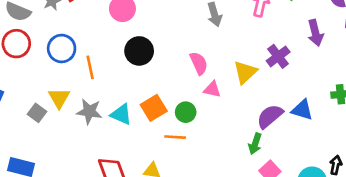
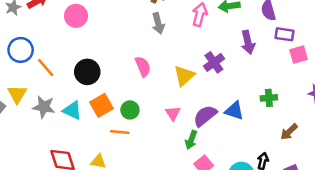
black circle: (139, 51) -> (87, 72), moved
orange line: (90, 67) -> (46, 67), turned -30
pink triangle: (212, 89) -> (173, 113), moved, turned 42

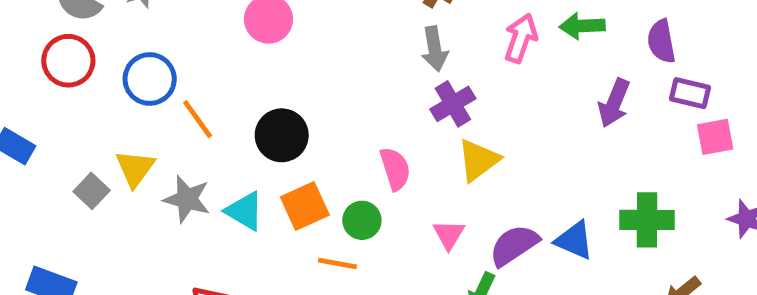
purple arrow: (248, 42) -> (614, 103), turned 30
purple cross: (214, 62) -> (453, 104), moved
pink semicircle: (143, 67) -> (395, 169), moved
green cross: (269, 98) -> (647, 220), size x1.5

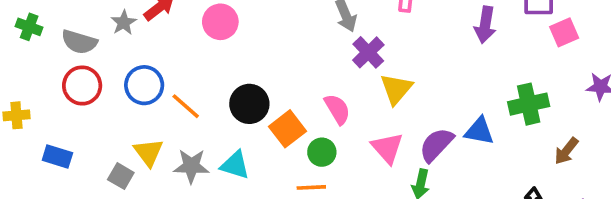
orange square: (305, 206) -> (287, 129), moved
pink triangle: (449, 235) -> (387, 148), size x1.4

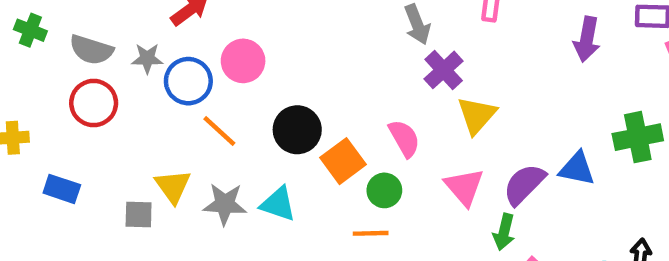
pink circle: (220, 22) -> (243, 61), moved
gray star: (124, 23) -> (147, 58), moved, turned 30
blue circle: (144, 85) -> (188, 81), moved
gray square: (121, 176) -> (139, 214), turned -30

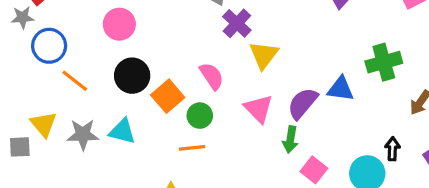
gray star: (147, 58) -> (23, 17), moved
pink circle: (243, 61) -> (119, 24), moved

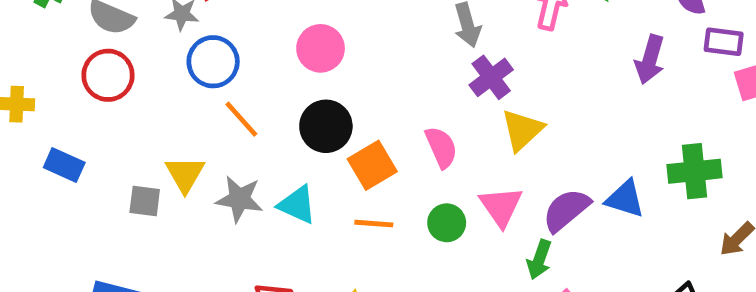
green circle: (200, 116) -> (447, 223), moved
orange line: (192, 148) -> (374, 224), moved

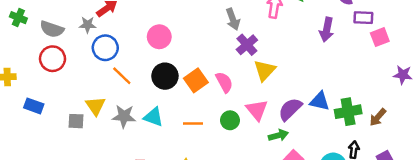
orange square: (372, 165) -> (196, 80), moved
green cross: (695, 171) -> (348, 112), moved
green arrow: (539, 259) -> (278, 135), turned -120

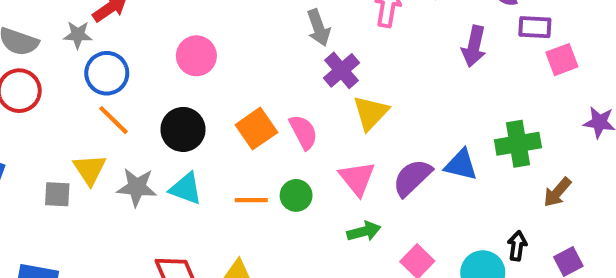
orange line: (122, 76) -> (113, 120), moved
black circle: (165, 76) -> (183, 129), moved
green cross: (348, 112) -> (518, 144), moved
green circle: (230, 120) -> (296, 195), moved
green arrow: (278, 135) -> (364, 231), moved

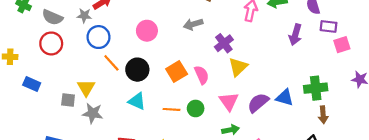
gray arrow: (319, 28) -> (193, 24), moved, turned 90
orange line: (113, 120) -> (111, 63), moved
gray star: (137, 187) -> (93, 113), moved
brown arrow: (557, 192) -> (323, 115), moved, turned -49

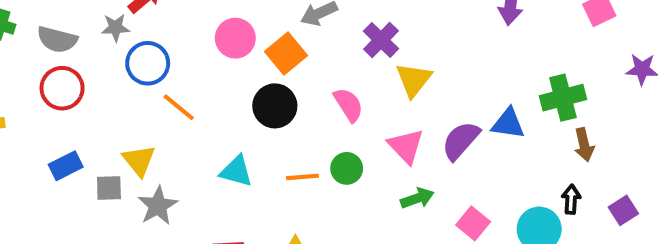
black circle: (137, 70) -> (275, 106), moved
orange square: (177, 71) -> (286, 54), moved
blue rectangle: (32, 84) -> (66, 166), moved, turned -42
gray star: (93, 113) -> (158, 206), turned -30

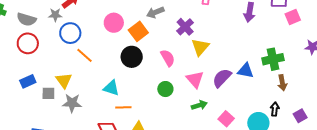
orange line: (302, 177) -> (123, 107), moved
gray star: (158, 206) -> (72, 103), turned 30

